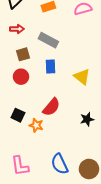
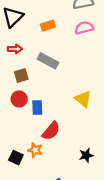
blue rectangle: (50, 67) -> (37, 107), moved
black square: (18, 115) -> (16, 158), moved
black star: (87, 119) -> (86, 155), moved

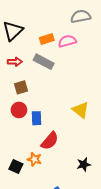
pink semicircle: (84, 28) -> (67, 41), moved
gray rectangle: (48, 61) -> (44, 62), moved

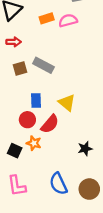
gray rectangle: (44, 62) -> (43, 65), moved
red circle: (19, 110) -> (27, 120), moved
yellow triangle: (81, 110) -> (67, 103), moved

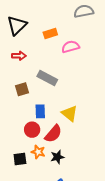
pink semicircle: (68, 21) -> (71, 47), moved
brown square: (20, 69) -> (22, 89), moved
black star: (85, 149) -> (57, 157), moved
black square: (15, 151) -> (20, 159), turned -32

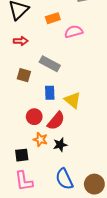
brown square: (22, 89) -> (24, 75), turned 32
blue rectangle: (40, 111) -> (50, 93), moved
black square: (20, 159) -> (22, 155), moved

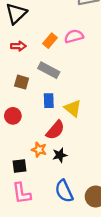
orange rectangle: (53, 18) -> (50, 41), moved, turned -32
red circle: (34, 117) -> (13, 116), moved

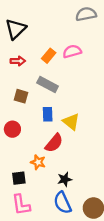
black star: (60, 155) -> (65, 179), moved

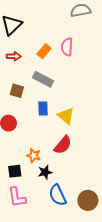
pink semicircle: (72, 51) -> (67, 47), turned -72
red semicircle: (54, 143) -> (63, 145), moved
black star: (65, 179) -> (45, 172), moved

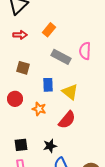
pink semicircle: (67, 47) -> (85, 51), moved
gray rectangle: (43, 79) -> (61, 57), moved
orange star: (34, 155) -> (39, 109), moved

